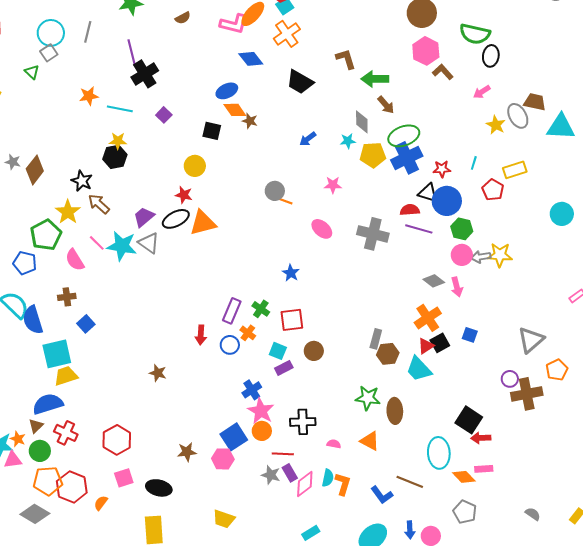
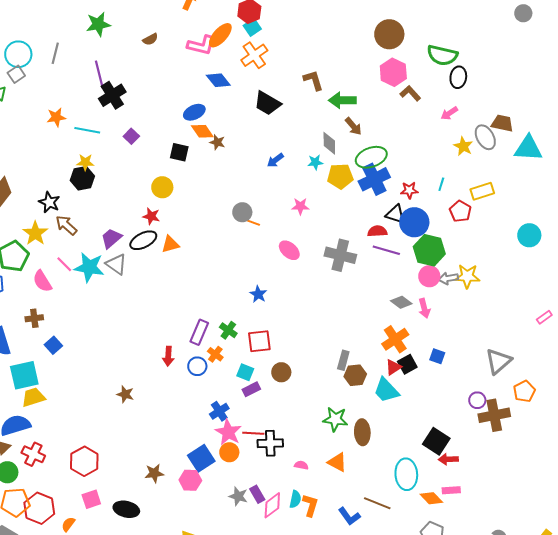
orange triangle: (203, 223) -> (170, 244), size x0.7
green hexagon: (462, 229) -> (429, 250), size x1.4
red line: (283, 454) -> (253, 433), moved

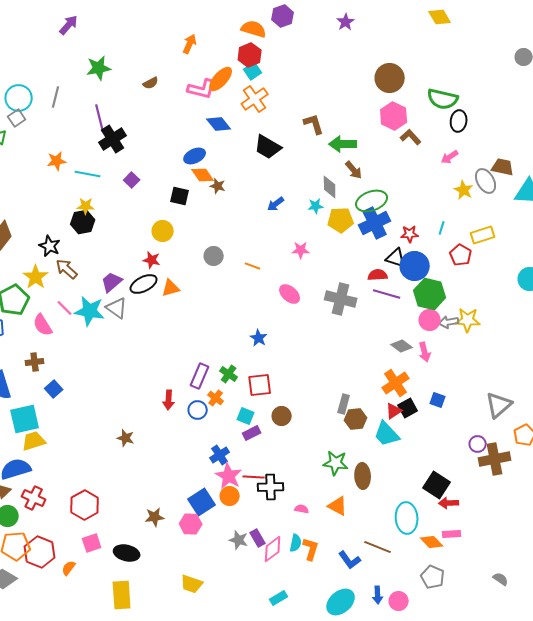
gray circle: (242, 212) -> (214, 256), moved

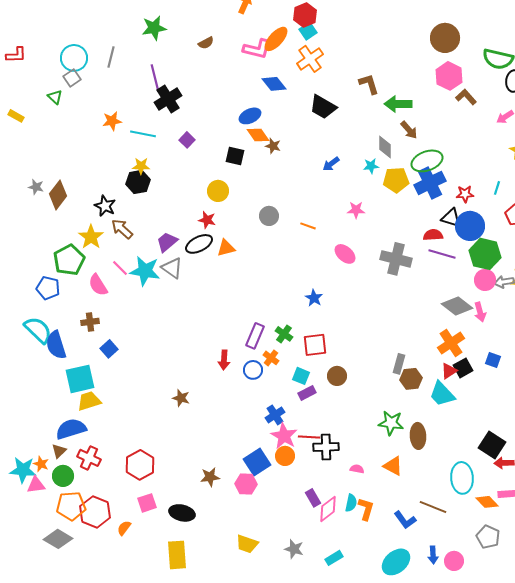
gray diamond: (402, 346) -> (457, 306), size x1.4
gray star: (239, 540) -> (294, 549), moved

